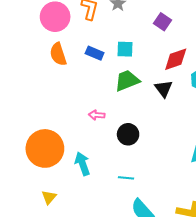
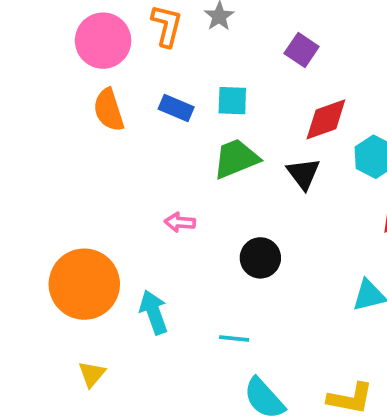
black circle: (128, 134) -> (260, 258), moved

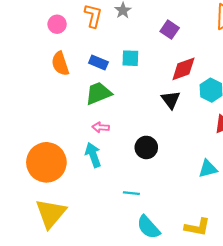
pink circle: (103, 41) -> (57, 24), size x0.6
green trapezoid: (236, 159) -> (98, 93), moved
cyan arrow: (154, 312) -> (93, 155), moved
yellow triangle: (92, 374) -> (51, 213), size x2.0

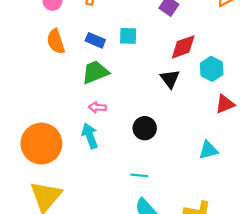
cyan line: (131, 193) -> (139, 175), moved

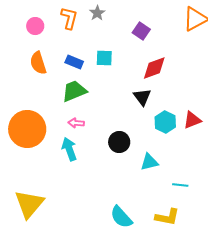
cyan hexagon: (212, 69) -> (165, 122), moved
orange circle: (41, 144) -> (27, 129), moved
cyan triangle: (208, 150) -> (149, 162), moved
cyan line: (139, 175) -> (180, 185), moved

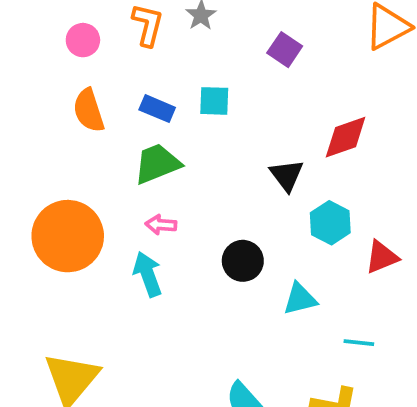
red diamond: (154, 68) -> (346, 137), moved
red triangle: (192, 120) -> (382, 257), moved

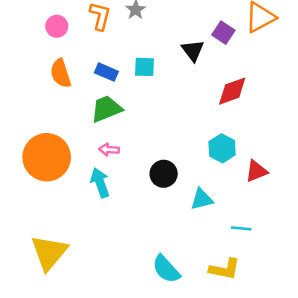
purple square: (285, 50) -> (223, 33), moved
black triangle: (287, 175) -> (193, 50), moved

